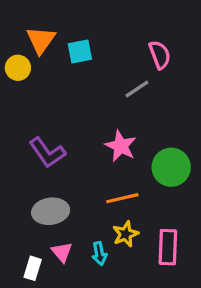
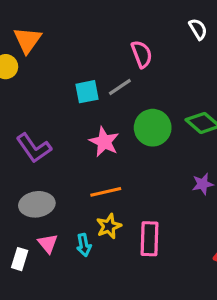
cyan square: (80, 51) -> (87, 92), moved
green circle: (171, 167) -> (153, 128), moved

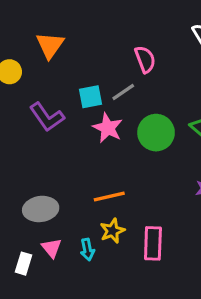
orange triangle: (27, 40) -> (50, 45), moved
pink star: (104, 142) -> (108, 128), moved
purple L-shape: (34, 148) -> (47, 117), moved

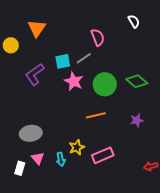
purple L-shape: (47, 117) -> (35, 74), turned 90
orange line: (109, 197) -> (96, 115), moved
pink rectangle: (153, 243) -> (103, 155), turned 65

